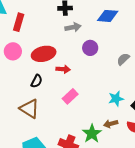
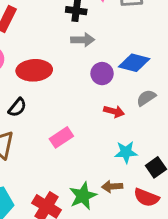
blue diamond: (108, 16) -> (134, 63), moved
red arrow: (63, 69) -> (114, 111), moved

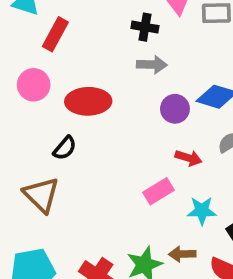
pink rectangle: (61, 137) -> (158, 191), moved

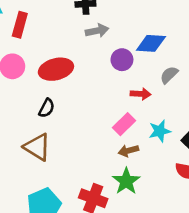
brown arrow: (182, 254) -> (128, 151), moved

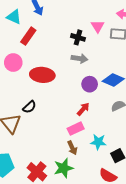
red arrow: (141, 94) -> (83, 109), moved, turned -72
black semicircle: (47, 108) -> (29, 107), moved
brown arrow: (128, 151) -> (72, 148), turned -120

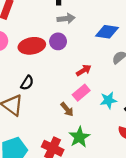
purple circle: (90, 84) -> (58, 41), moved
red arrow: (83, 109) -> (84, 70), turned 32
brown arrow: (72, 148) -> (67, 109), moved

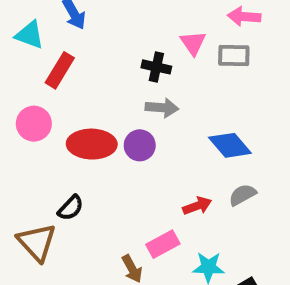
blue diamond: (107, 32) -> (230, 145), turned 30
red arrow: (84, 70) -> (197, 206), moved

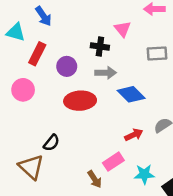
gray rectangle: (234, 55) -> (157, 53), moved
red ellipse: (92, 144) -> (80, 101), moved
purple circle: (140, 145) -> (67, 66), moved
blue diamond: (230, 145) -> (131, 94), moved

